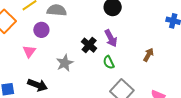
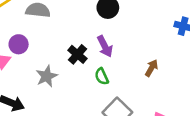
purple circle: (41, 30) -> (19, 44), moved

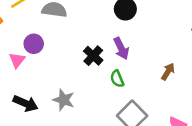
gray star: (47, 76) -> (64, 100), moved, turned -30

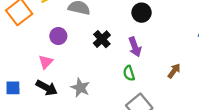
black cross: (93, 56) -> (102, 39), moved
pink triangle: (17, 60) -> (46, 62), moved

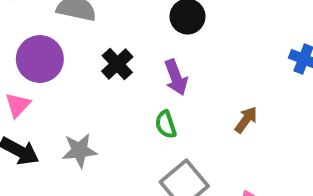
purple circle: (58, 36) -> (40, 59), size x1.5
gray star: (80, 88) -> (79, 150), turned -30

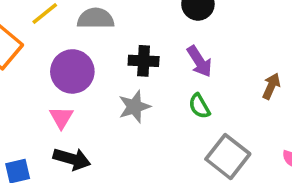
black cross: (117, 64) -> (144, 61), turned -32
gray star: (79, 150) -> (134, 107), moved

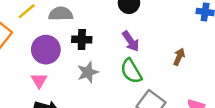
black cross: (144, 61) -> (82, 39), moved
green semicircle: (199, 106) -> (131, 71), size x1.5

